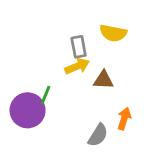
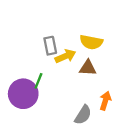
yellow semicircle: (113, 33) -> (91, 42), moved
gray rectangle: (79, 47) -> (50, 46), moved

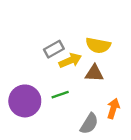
gray rectangle: (50, 46) -> (54, 49), turned 72
green line: (38, 81) -> (60, 95), moved, turned 49

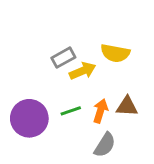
brown triangle: (94, 73) -> (127, 106), moved
orange arrow: (113, 109) -> (100, 111), moved

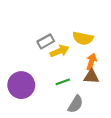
green line: (71, 111) -> (63, 82), moved
orange arrow: (100, 111) -> (91, 62), moved

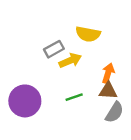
yellow semicircle: (83, 38) -> (88, 34), moved
gray semicircle: (75, 104) -> (114, 112), moved

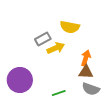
green line: (74, 97) -> (59, 93), moved
gray semicircle: (114, 112) -> (91, 89), turned 78

